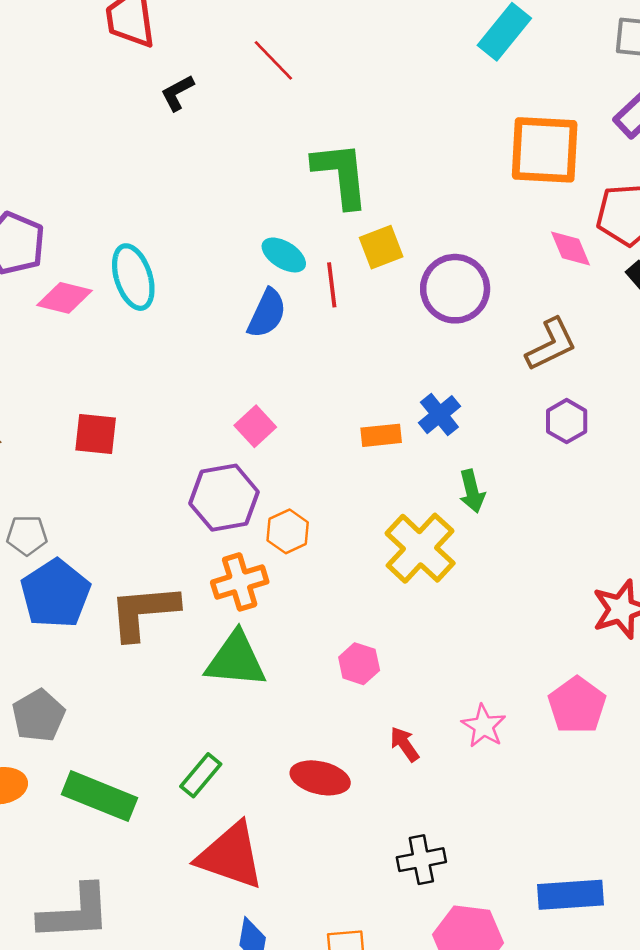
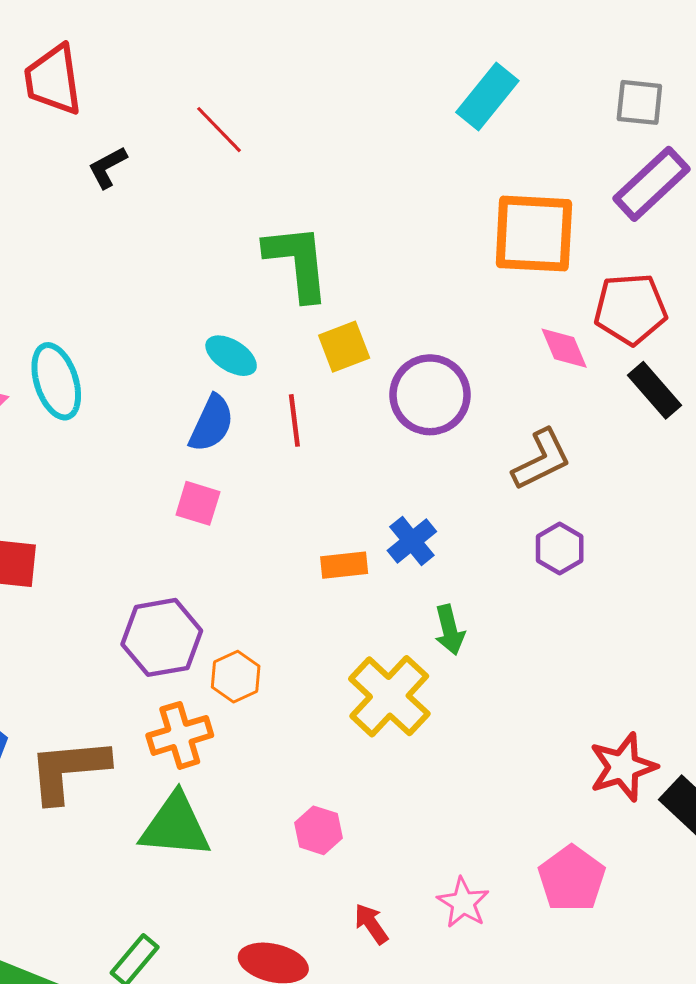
red line: (332, 285) -> (294, 420), moved
pink square: (255, 426) -> (198, 503), moved, turned -30

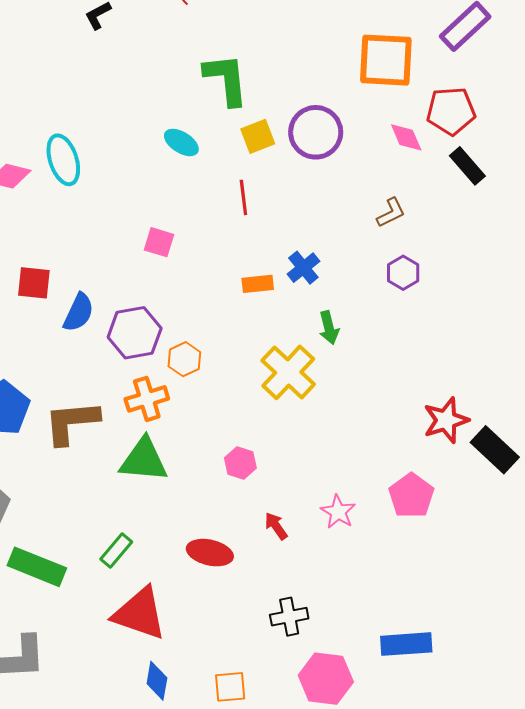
purple circle: (430, 395) -> (316, 132), moved
red line: (294, 420) -> (243, 197), moved
blue semicircle: (211, 423) -> (79, 312), moved
brown L-shape: (542, 460) -> (391, 213), size x0.7

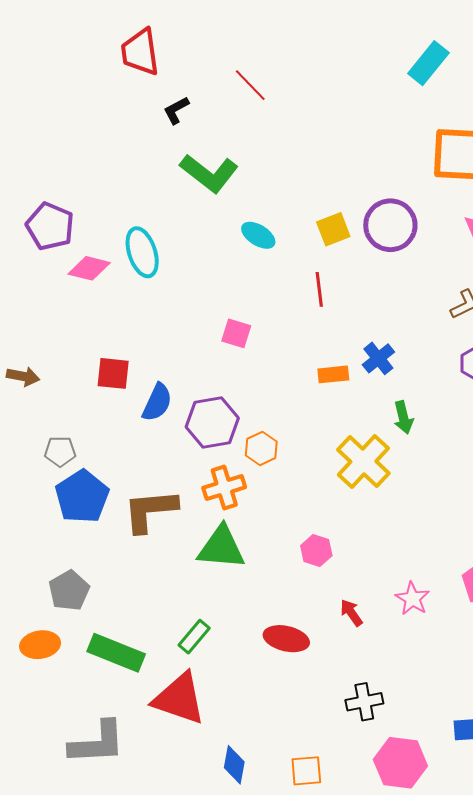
green L-shape: (226, 79) -> (209, 173), moved, turned 134
red triangle: (140, 614) -> (179, 699), moved

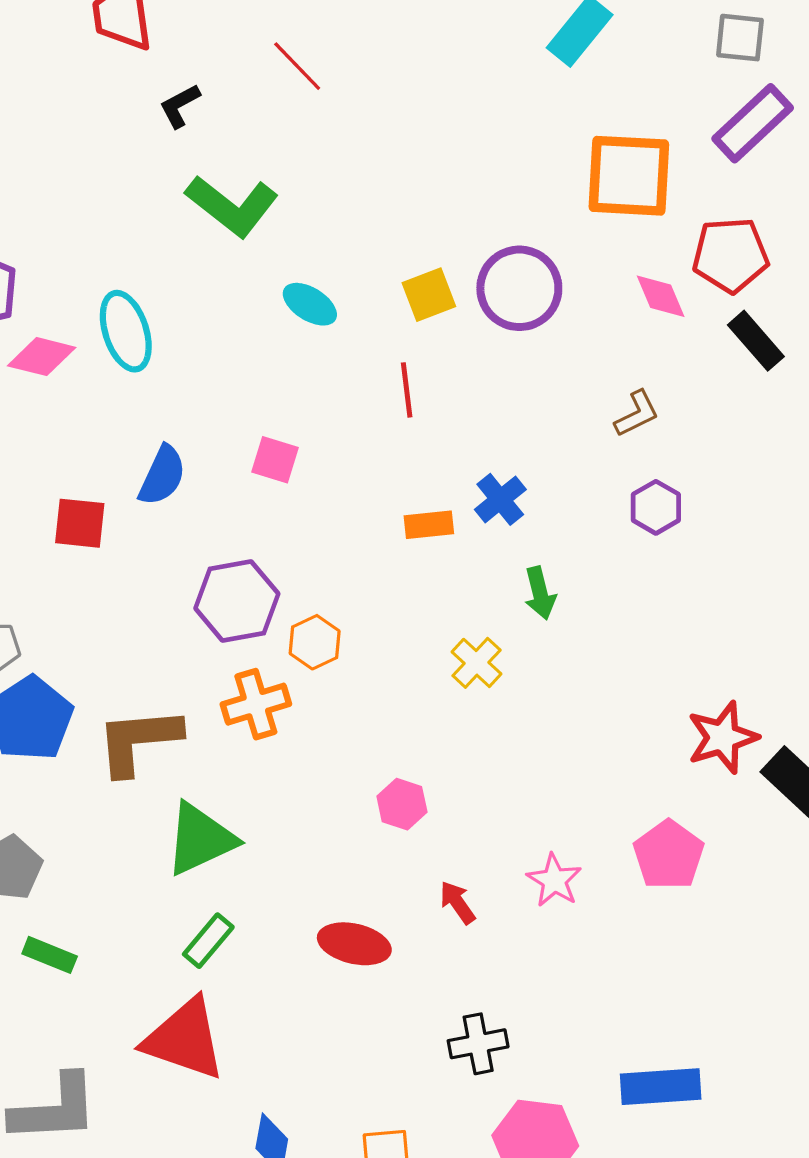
blue semicircle: (157, 402) -> (162, 476), moved
yellow cross: (363, 461) -> (477, 663), size x0.6
green triangle: (221, 548) -> (200, 839), moved, turned -30
green rectangle: (116, 653) -> (50, 955), moved, size x0.6

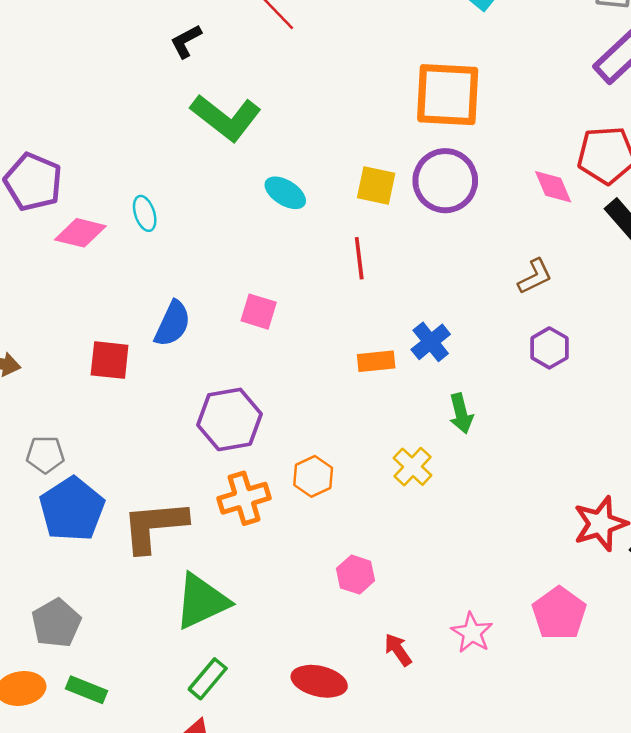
orange square: (629, 176) -> (448, 95), moved
yellow square: (429, 295) -> (376, 186), turned 33
cyan ellipse: (126, 331) -> (145, 213), size x0.6
orange hexagon: (315, 642) -> (313, 476), moved

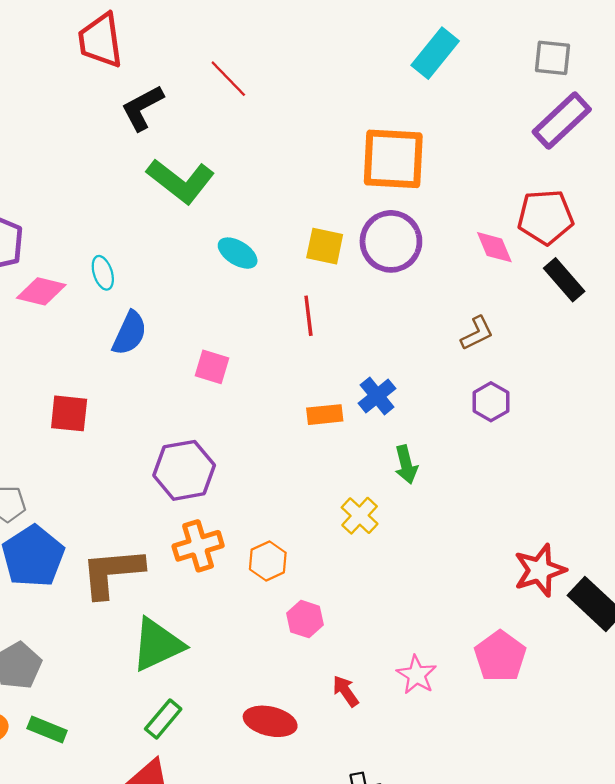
black L-shape: (186, 41) -> (142, 108), size x1.4
blue semicircle: (173, 324) -> (130, 333), moved
orange hexagon: (313, 476) -> (268, 561), moved

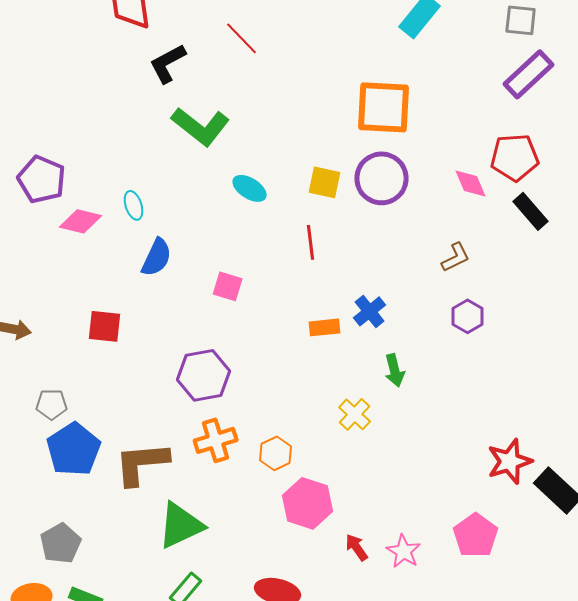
pink hexagon: (305, 619) -> (308, 503), size x1.6
red arrow: (346, 691) -> (357, 547), moved

